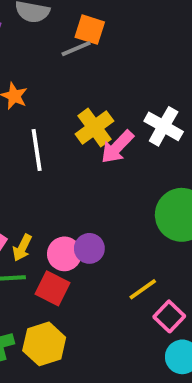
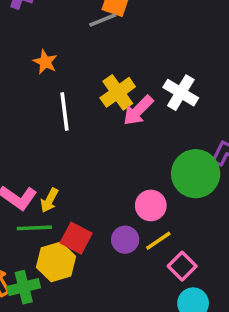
purple circle: (89, 248) -> (125, 240), moved
pink circle: (64, 254) -> (151, 205), moved
yellow hexagon: (44, 344) -> (56, 262), moved

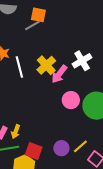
white cross: (181, 93) -> (82, 61), turned 36
white line: (65, 112) -> (19, 67), moved
pink circle: (151, 205) -> (71, 100), moved

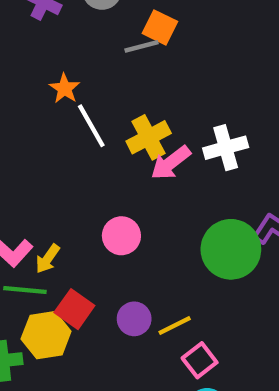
white line: (19, 67) -> (91, 126), turned -30
pink circle: (71, 100) -> (121, 236), moved

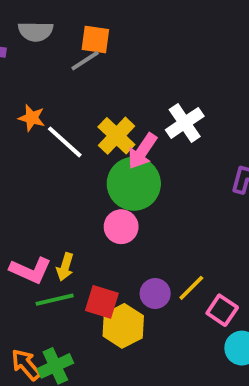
green circle: (231, 249) -> (134, 184), moved
yellow hexagon: (46, 335) -> (123, 326), moved

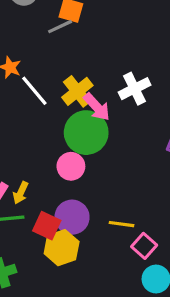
pink arrow: (142, 151) -> (97, 107), turned -84
yellow line: (191, 288) -> (121, 224), turned 45
purple circle: (155, 294) -> (72, 217), moved, size x1.4

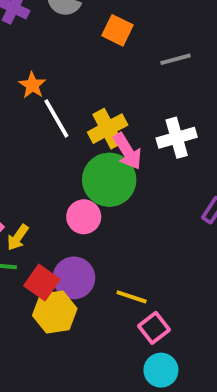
gray line: (60, 27) -> (176, 59), moved

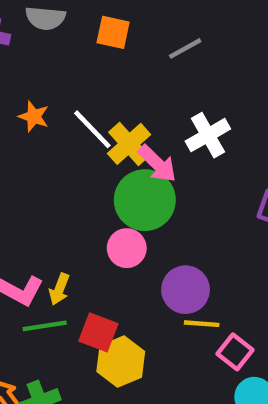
white line: (56, 118) -> (92, 129), moved
purple circle: (74, 278) -> (186, 290), moved

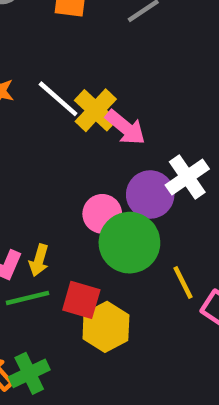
white cross: (208, 135) -> (187, 177), moved
green circle: (145, 200) -> (129, 243), moved
purple circle: (186, 290) -> (150, 194), moved
yellow line: (202, 324) -> (183, 282), turned 64

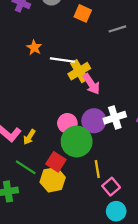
white line: (58, 99) -> (62, 60), turned -50
green line: (27, 298) -> (26, 167), moved, turned 30
red square: (81, 300) -> (56, 162), moved

